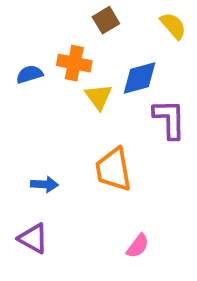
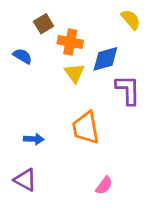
brown square: (106, 20) -> (44, 24), moved
orange cross: (74, 63) -> (70, 42), moved
blue semicircle: (29, 74) -> (22, 56), turned 48

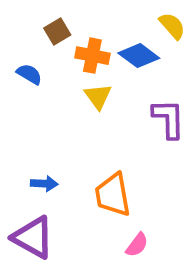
blue diamond: (105, 59) -> (139, 56), moved, turned 52
orange trapezoid: (86, 128) -> (113, 195), moved
purple triangle: (25, 180) -> (33, 237), size x1.4

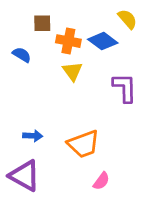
brown square: (57, 31) -> (42, 23), turned 30
orange trapezoid: (113, 195) -> (83, 144), turned -100

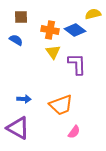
yellow semicircle: (127, 19) -> (93, 14), turned -63
brown square: (42, 23) -> (21, 17), moved
purple L-shape: (125, 88) -> (77, 64), moved

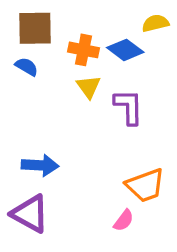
brown square: (21, 17) -> (35, 28), size x1.6
blue arrow: (24, 99) -> (40, 165), size x1.5
orange trapezoid: (61, 105) -> (145, 185), moved

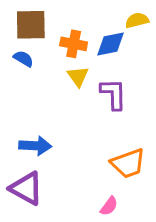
blue diamond: (125, 50) -> (110, 44), turned -48
pink semicircle: (124, 220) -> (109, 206), moved

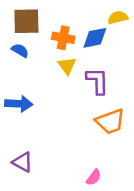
blue arrow: (35, 146) -> (19, 104), moved
orange trapezoid: (128, 163) -> (110, 122), moved
purple triangle: (26, 188) -> (23, 162), size x0.7

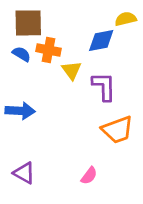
orange cross: (63, 38) -> (49, 50), moved
pink semicircle: (94, 177) -> (89, 176), moved

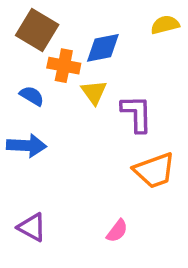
brown square: (28, 23) -> (37, 30), turned 32
blue diamond: (101, 41) -> (103, 48), moved
blue semicircle: (21, 54) -> (32, 96), moved

